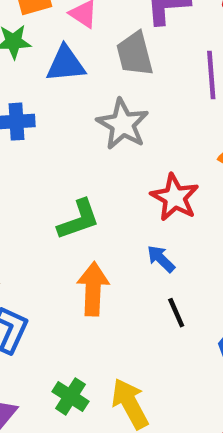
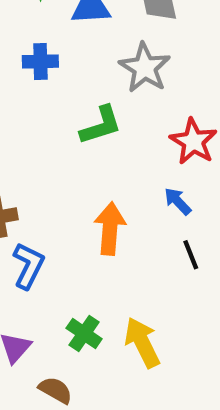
green L-shape: (78, 220) -> (101, 125), moved

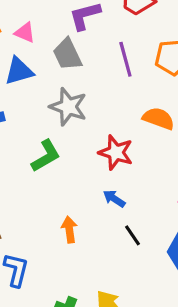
orange arrow: (110, 229) -> (69, 230), size x0.7

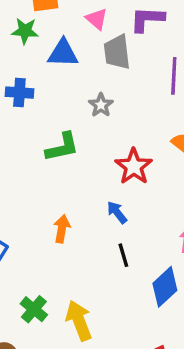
pink triangle: (25, 33) -> (97, 19), moved
gray star: (68, 107) -> (101, 105), size x0.6

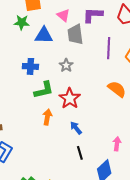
blue cross: (19, 93) -> (30, 66), moved
red star: (134, 166) -> (70, 98), moved
orange arrow: (62, 229) -> (47, 117), moved

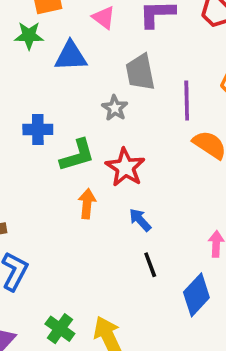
gray trapezoid: (75, 34) -> (140, 72), moved
purple line: (109, 48) -> (187, 101), moved
blue cross: (30, 66) -> (38, 129), moved

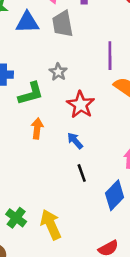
gray trapezoid: (140, 72) -> (63, 24), moved
gray star: (115, 108) -> (58, 72), moved
red star: (125, 167) -> (81, 105), moved

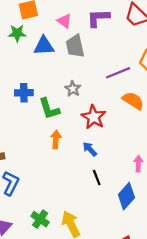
purple line: (110, 56) -> (118, 73), turned 70
green L-shape: (31, 94) -> (49, 109), turned 90

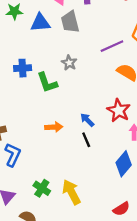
red star: (94, 117) -> (119, 110), moved
orange arrow: (56, 139) -> (54, 127), moved, turned 84
black line: (97, 178) -> (86, 140), moved

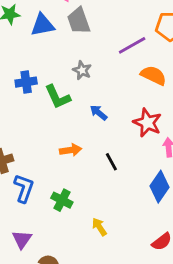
blue arrow: (87, 120) -> (99, 113), moved
green cross: (42, 188) -> (62, 200), moved
yellow arrow: (71, 192) -> (99, 227), size x0.6

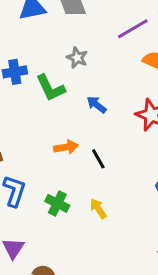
black line: (111, 162) -> (98, 159), moved
yellow arrow: (99, 227) -> (98, 209), moved

